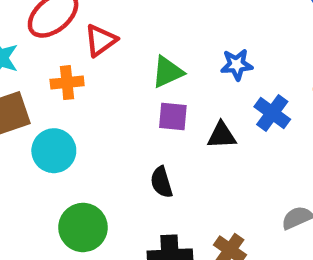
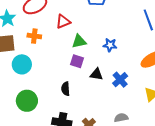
red triangle: (101, 40) -> (63, 22), moved
blue cross: (272, 113) -> (120, 80), moved

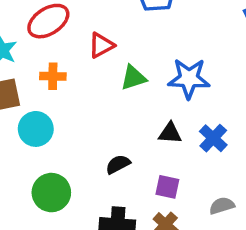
blue star: (110, 45) -> (189, 79), size x1.6
purple square: (77, 61) -> (167, 187), moved
black semicircle: (66, 89) -> (118, 164), turned 72

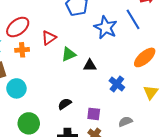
orange cross: (53, 76) -> (22, 50), moved
blue star: (189, 79) -> (106, 27), moved, turned 30
black triangle: (170, 133) -> (90, 66), moved

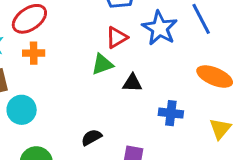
red triangle: (49, 38) -> (117, 38), moved
orange ellipse: (145, 57) -> (215, 77), turned 60
blue cross: (117, 84) -> (171, 113), turned -35

